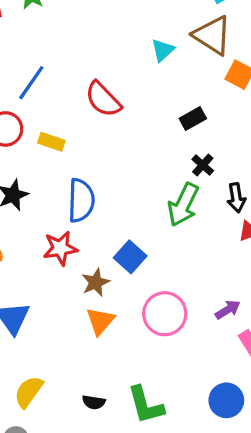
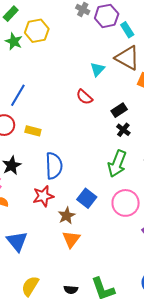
red semicircle: (103, 99) -> (84, 97), moved, size x0.7
black cross: (203, 165) -> (123, 130), moved
pink circle: (165, 314) -> (126, 203), moved

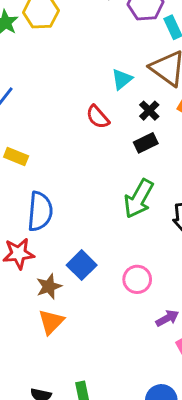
black cross: (123, 130) -> (149, 111), moved
green arrow: (117, 164) -> (139, 199), moved
pink circle: (126, 203) -> (137, 279), size x0.7

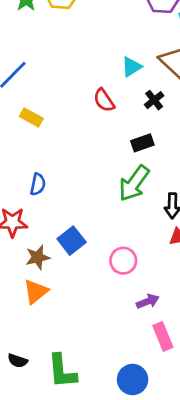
black rectangle: (146, 143) -> (142, 143), moved
yellow rectangle: (16, 157) -> (31, 117), moved
blue semicircle: (40, 211) -> (38, 184), size x0.6

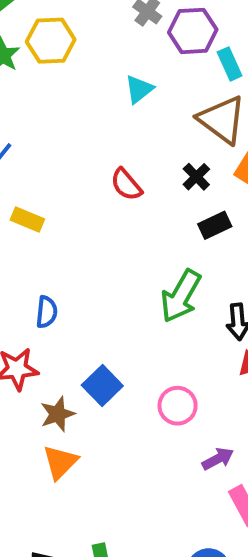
cyan triangle: (131, 67) -> (139, 89), moved
black rectangle: (142, 143) -> (215, 225), moved

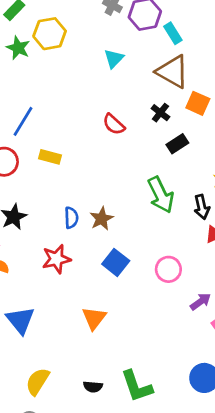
green arrow: (181, 296) -> (161, 195), turned -48
brown star: (58, 414) -> (102, 219), moved

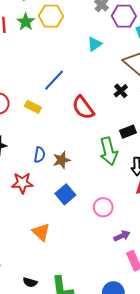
blue line: (23, 121) -> (54, 80), moved
red semicircle: (114, 124) -> (83, 108), moved, size x1.4
black rectangle: (177, 144) -> (128, 132), moved
orange triangle: (94, 318) -> (41, 232), turned -36

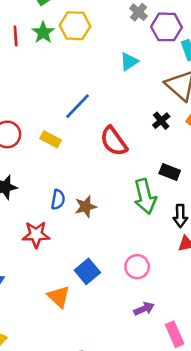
black rectangle: (128, 132) -> (170, 172), turned 42
blue square: (65, 194) -> (87, 271), moved
purple arrow: (122, 236) -> (144, 309), moved

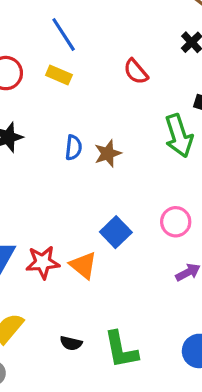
blue line: (78, 106) -> (64, 34), moved, turned -72
red semicircle: (114, 141) -> (136, 72), size x0.7
red star: (36, 235) -> (43, 262), moved

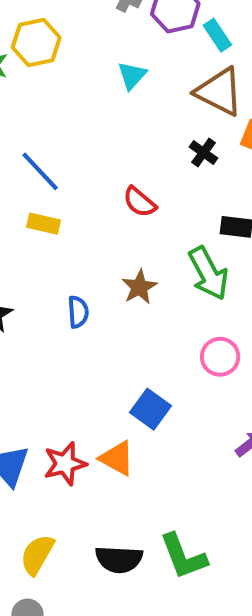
brown star: (108, 154) -> (139, 287), moved
pink circle: (176, 222) -> (220, 357), moved
black semicircle: (71, 343) -> (119, 559), size x1.6

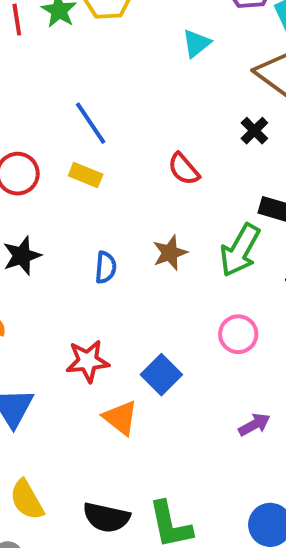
green arrow: (208, 273) -> (240, 250), turned 48
red star: (65, 464) -> (88, 361), moved
yellow semicircle: (37, 555) -> (27, 500), turned -69

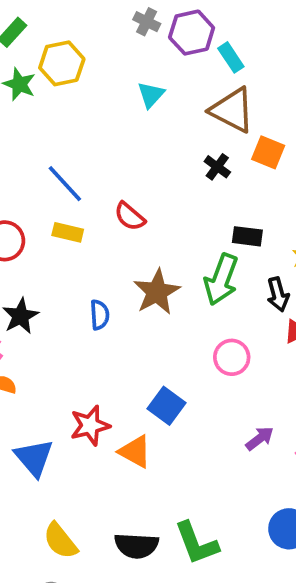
red semicircle: (184, 169) -> (130, 216), moved
brown star: (170, 253) -> (157, 292), size x1.4
red star: (88, 361) -> (90, 426), moved

